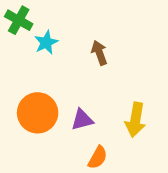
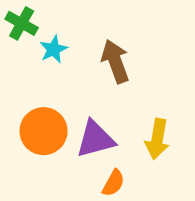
brown arrow: (99, 53) -> (115, 61), size x1.5
purple triangle: (82, 120) -> (95, 139), size x1.5

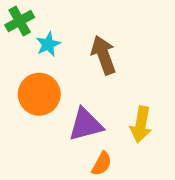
green cross: (22, 23) -> (20, 21), turned 32
orange circle: (44, 131) -> (39, 94), moved

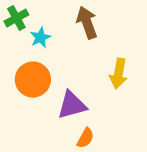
brown arrow: (103, 55) -> (87, 23), moved
yellow arrow: (141, 125) -> (118, 74), moved

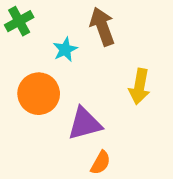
cyan star: (40, 38) -> (65, 49), moved

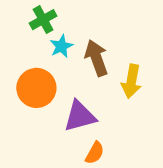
green cross: (19, 21) -> (43, 20), moved
brown arrow: (102, 26) -> (96, 58), moved

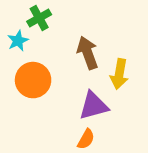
cyan star: (61, 46) -> (18, 41), moved
purple triangle: (80, 116) -> (94, 106), moved

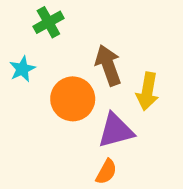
cyan star: (18, 41) -> (22, 69), moved
orange circle: (33, 80) -> (73, 99), moved

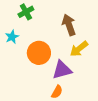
brown arrow: (108, 65) -> (69, 25), moved
yellow arrow: (147, 91) -> (79, 49), turned 42

